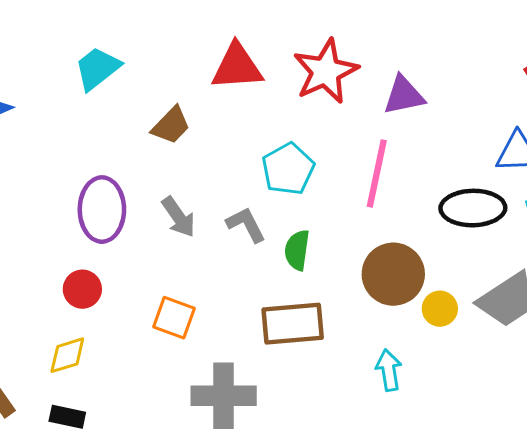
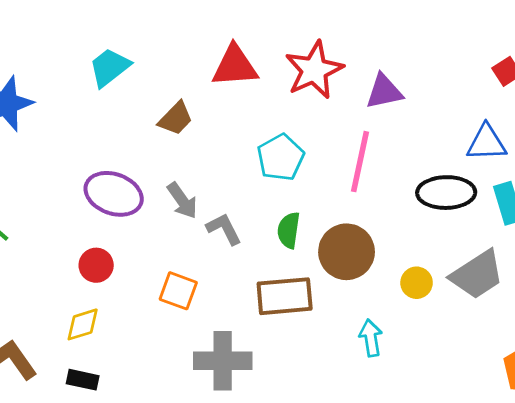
purple ellipse: (102, 210) -> (114, 194), turned -70
gray L-shape: (246, 225) -> (224, 229), moved
brown circle: (393, 274) -> (347, 252), moved

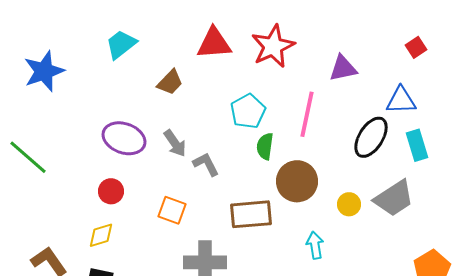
purple triangle: (384, 92) -> (343, 68), moved
black ellipse: (446, 193) -> (371, 137), turned -57
green semicircle: (289, 230) -> (265, 146), moved

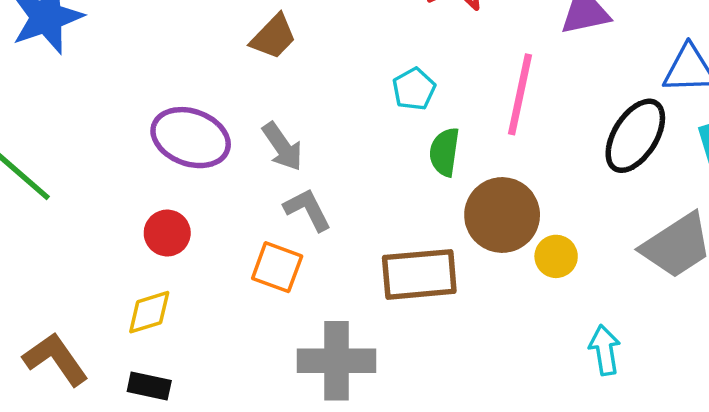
cyan pentagon: (248, 111) -> (414, 89), size x0.7
gray L-shape: (206, 164) -> (308, 210), moved
yellow circle: (349, 204) -> (556, 256), moved
cyan arrow: (315, 245) -> (605, 350), moved

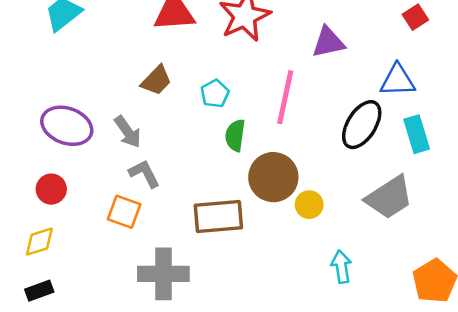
brown trapezoid: (273, 37) -> (156, 80), moved
black rectangle: (149, 386) -> (39, 291), turned -32

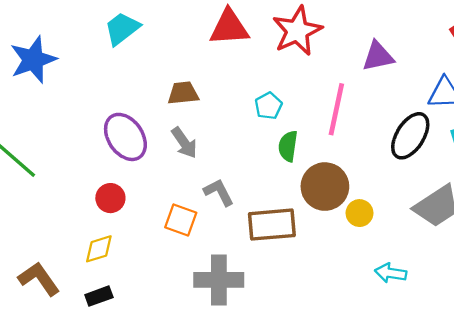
brown trapezoid: (156, 80) -> (183, 93), moved, turned -140
purple ellipse: (67, 126) -> (125, 137), turned 36
gray L-shape: (144, 174) -> (219, 192), moved
cyan arrow: (341, 267) -> (391, 273), turned -72

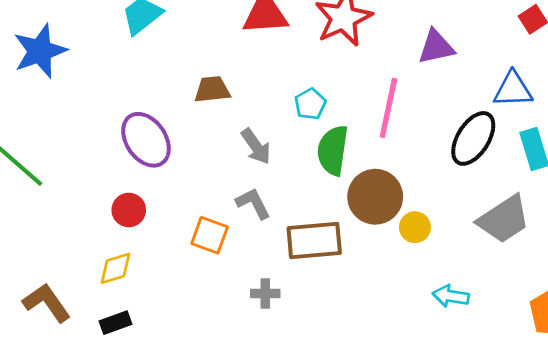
gray arrow: (184, 143) -> (256, 146), moved
green semicircle: (288, 146) -> (333, 150), size x1.4
gray cross: (219, 280) -> (265, 293), moved, size x0.5

